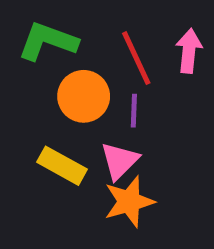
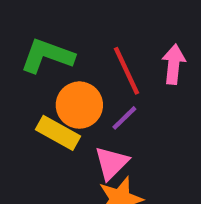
purple line: (134, 111) -> (124, 118), turned 44
yellow rectangle: (62, 166) -> (58, 133), moved

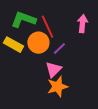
red line: (127, 71) -> (47, 27), moved
yellow rectangle: (58, 133) -> (13, 45), moved

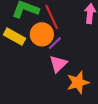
purple line: (59, 49) -> (55, 43), moved
orange star: (57, 87) -> (78, 82), moved

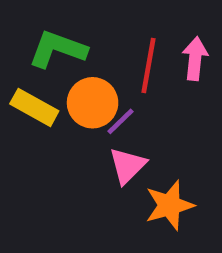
red line: (52, 17) -> (148, 65), moved, turned 35

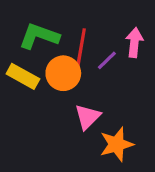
red line: (148, 65) -> (81, 47), moved
purple line: (121, 121) -> (107, 60), moved

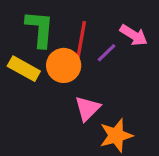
green L-shape: (39, 36) -> (40, 29), turned 75
pink arrow: (134, 43) -> (134, 35), turned 116

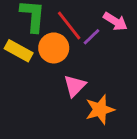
red line: (81, 40) -> (69, 26), turned -48

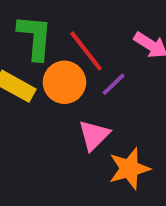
purple line: (91, 37) -> (114, 84), moved

